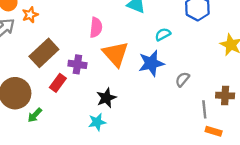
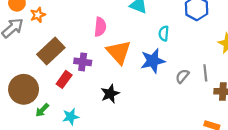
cyan semicircle: (163, 34) -> (164, 33), turned -56
gray line: (204, 109) -> (205, 73), moved
cyan star: (97, 122) -> (71, 117), moved

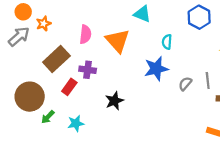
pink semicircle: (100, 27) -> (85, 34), moved
orange triangle: (119, 52) -> (118, 41), moved

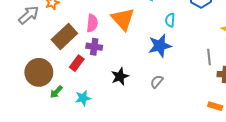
pink semicircle: (85, 34) -> (92, 23), moved
gray semicircle: (185, 84) -> (157, 82), moved

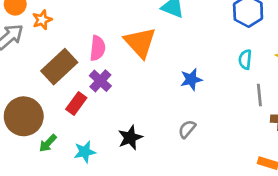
cyan semicircle: (170, 20) -> (245, 60), moved
blue star: (160, 46) -> (191, 79), size x0.7
purple cross: (94, 47) -> (100, 81), turned 35
black star: (120, 76) -> (130, 138), moved

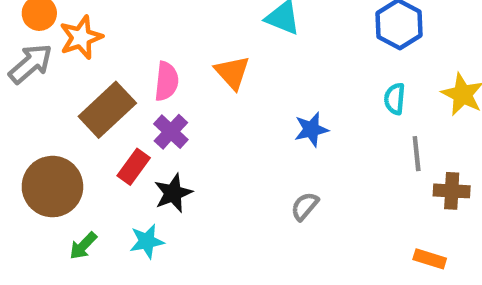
orange star: (42, 20) -> (81, 37), size x1.4
orange triangle: (140, 42) -> (232, 72), size x0.7
black star: (130, 138) -> (173, 193), moved
green arrow: (48, 143) -> (83, 246), moved

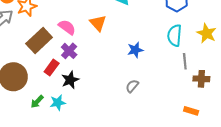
pink semicircle: (167, 81) -> (67, 27), turned -60
cyan semicircle: (395, 99) -> (175, 35), size x1.5
green arrow: (83, 246) -> (37, 102), moved

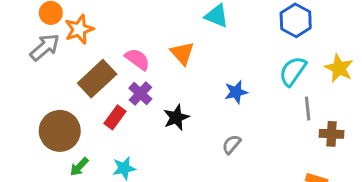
cyan semicircle: (175, 35) -> (293, 71), turned 30
black star: (70, 80) -> (176, 117), moved
green arrow: (37, 102) -> (79, 167), moved

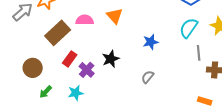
pink semicircle: (137, 59) -> (85, 20), turned -36
purple cross: (140, 94) -> (87, 70), moved
brown circle: (60, 131) -> (33, 68), size x0.7

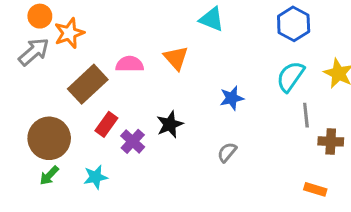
brown circle: (33, 68) -> (49, 138), size x1.4
green arrow: (46, 92) -> (49, 175), moved
cyan star: (76, 93) -> (96, 177), moved

